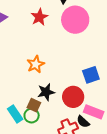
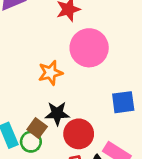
pink circle: (75, 20) -> (89, 48), moved
red circle: (73, 97) -> (79, 134), moved

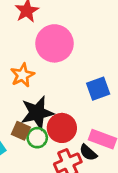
black star: (57, 113) -> (37, 113), size x1.4
green circle: (31, 142) -> (37, 138), moved

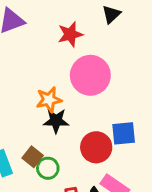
black star: (37, 113) -> (56, 121), moved, size x0.7
red circle: (62, 128) -> (96, 147), moved

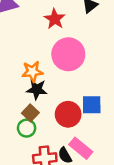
red star: (70, 34) -> (55, 19), turned -30
brown square: (33, 157) -> (30, 113), moved

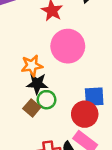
red circle: (68, 114) -> (85, 114), moved
green circle: (27, 128) -> (47, 100), moved

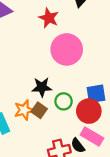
orange star: (32, 66) -> (24, 110), moved
green circle: (47, 100) -> (64, 101), moved

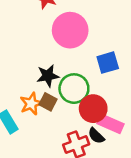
blue square: (96, 94) -> (108, 63), moved
green circle: (64, 101) -> (74, 89), size x1.5
red circle: (89, 111) -> (93, 109), moved

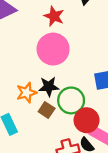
pink circle: (70, 30) -> (53, 49), moved
orange star: (31, 104) -> (27, 93), moved

